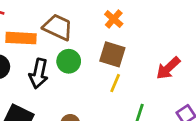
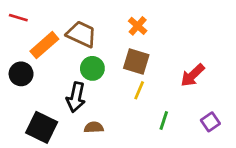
orange rectangle: (21, 38) -> (44, 45), turned -44
black arrow: (39, 74) -> (76, 97), moved

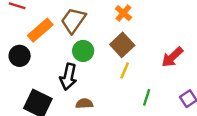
brown trapezoid: (81, 34) -> (73, 20), turned -80
brown square: (136, 62) -> (122, 45), turned 30

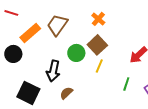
green circle: (83, 51) -> (76, 53), moved
green line: (147, 97) -> (126, 84), moved
brown semicircle: (84, 104) -> (66, 93), turned -40

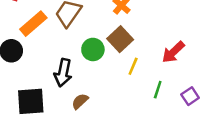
yellow line: (99, 66) -> (133, 66), moved
black square: (28, 93) -> (31, 101), turned -30

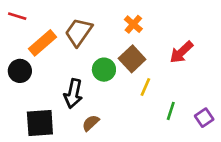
red arrow: (173, 52) -> (181, 52), moved

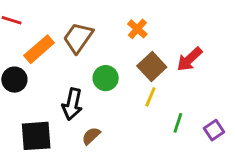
brown square: (132, 59) -> (152, 67), moved

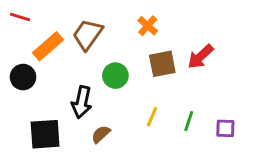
brown square: (152, 67) -> (162, 64), turned 32
yellow line: (150, 97) -> (152, 117), moved
purple square: (214, 130) -> (225, 128), turned 36

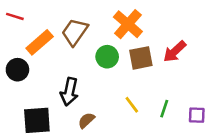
orange cross: (148, 26) -> (128, 24), size x1.6
green circle: (115, 76) -> (107, 57), moved
yellow line: (152, 117) -> (132, 105), turned -60

